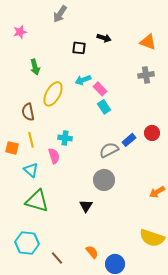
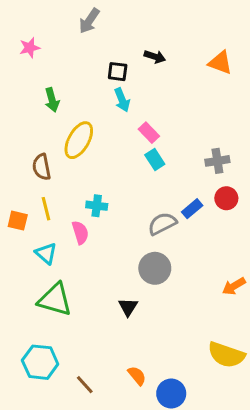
gray cross: (146, 75) -> (217, 161), moved
cyan arrow: (83, 80) -> (122, 100), moved, turned -91

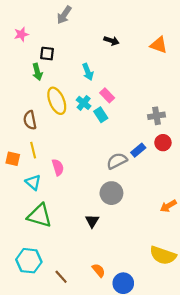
black square: (118, 72) -> (47, 54), moved
yellow ellipse: (79, 140) -> (57, 101), turned -52
cyan rectangle: (155, 159) -> (101, 115), moved
cyan cross: (97, 206) -> (84, 103), moved, turned 32

